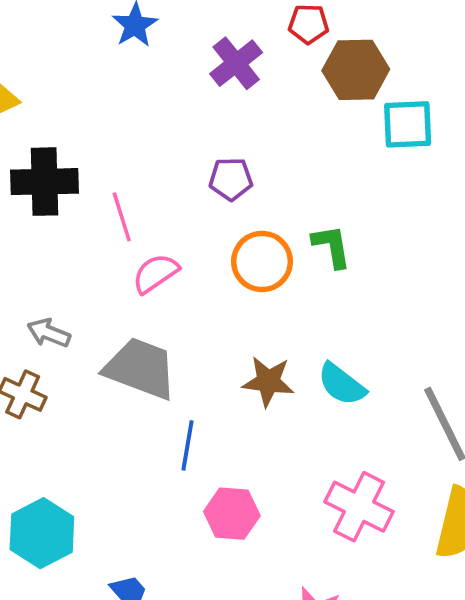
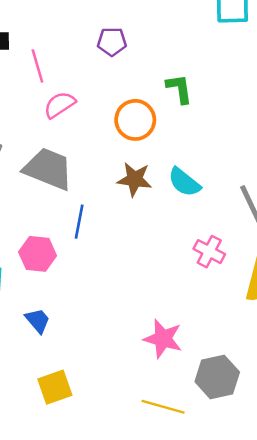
orange circle: (262, 261) -> (135, 120), moved
pink cross: (359, 507) -> (209, 252), moved, size x0.7
pink hexagon: (232, 514) -> (38, 254), moved

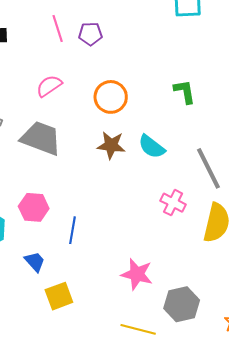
pink line: (37, 66) -> (58, 29), moved
green L-shape: (179, 89) -> (185, 92), moved
blue line: (79, 222) -> (73, 230), moved
yellow square: (55, 387) -> (59, 296), moved

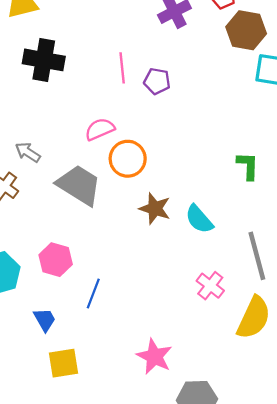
orange circle: (111, 97) -> (128, 159), moved

